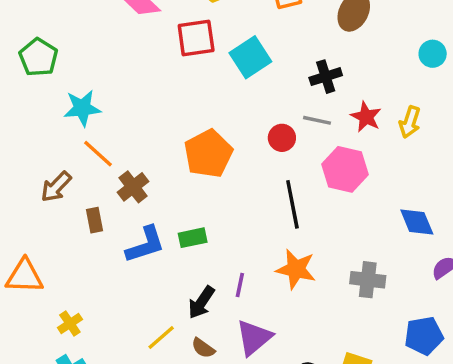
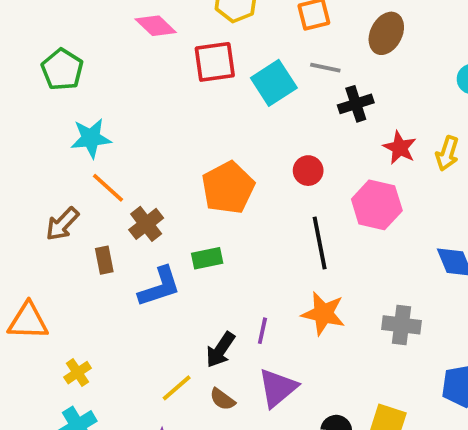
green pentagon: (38, 57) -> (62, 70), moved
gray line: (317, 120) -> (325, 68), moved
green rectangle: (193, 238) -> (207, 258), moved

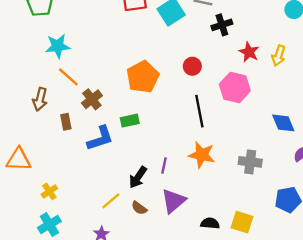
brown arrow: (62, 224) -> (40, 99), turned -30

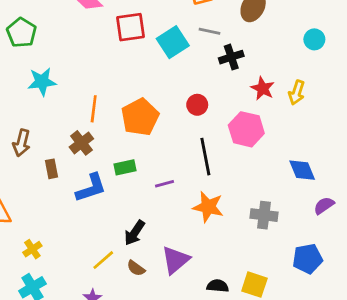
orange line: (68, 77) -> (94, 109), moved, turned 55
purple line: (164, 165) -> (165, 184), moved, turned 63

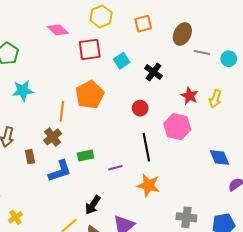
gray line: (209, 31) -> (202, 53), moved
cyan square: (173, 42) -> (122, 61), size x0.7
black cross: (231, 57) -> (154, 72), moved, turned -36
orange pentagon: (140, 117) -> (90, 95), moved
gray cross: (264, 215) -> (186, 217), moved

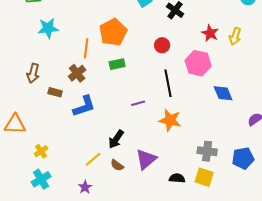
green rectangle: (86, 155) -> (117, 64), moved
brown rectangle: (30, 157) -> (55, 92), turned -64
blue diamond: (219, 158) -> (223, 93), moved

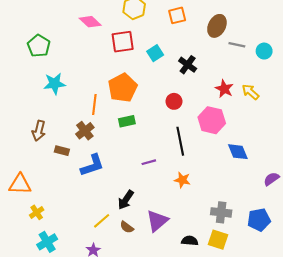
yellow arrow: (235, 36) -> (250, 92), turned 114
orange star: (170, 120) -> (182, 180), size x0.7
yellow cross: (41, 151) -> (37, 212), moved

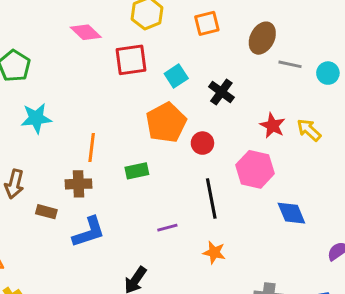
orange pentagon: (123, 88) -> (166, 123), moved
brown cross: (85, 131) -> (78, 184), turned 36

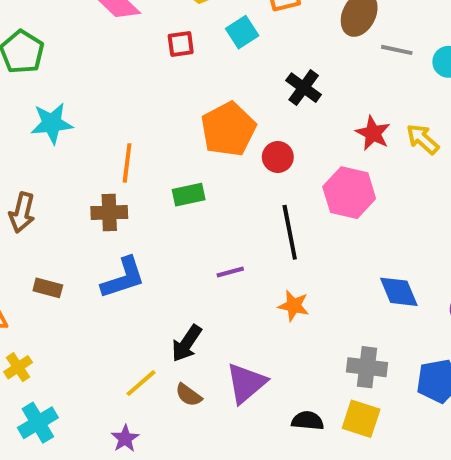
red square: (131, 60) -> (181, 44), size x0.6
cyan square: (176, 76) -> (242, 32), moved
brown rectangle: (46, 212) -> (48, 288), moved
blue diamond: (291, 213) -> (399, 292), moved

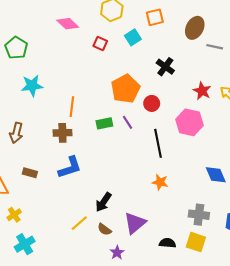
red square: (181, 44) -> (100, 44), turned 32
purple line: (230, 272) -> (128, 122), moved, turned 72
purple star: (125, 439) -> (117, 253), moved

